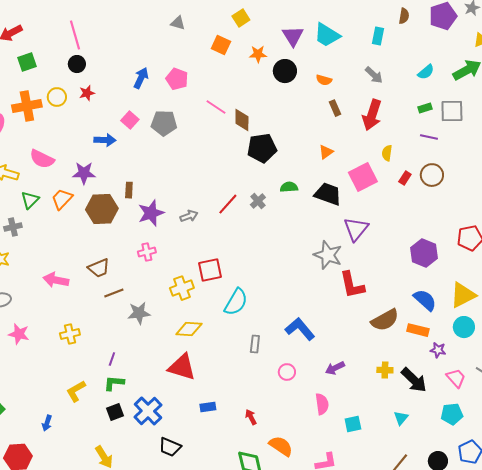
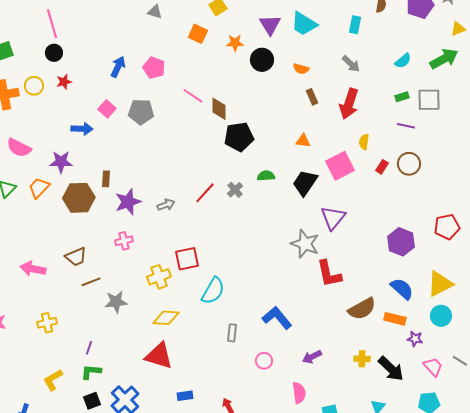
orange triangle: (326, 152) -> (303, 141), turned 42
black trapezoid: (328, 194) -> (305, 183), turned -76

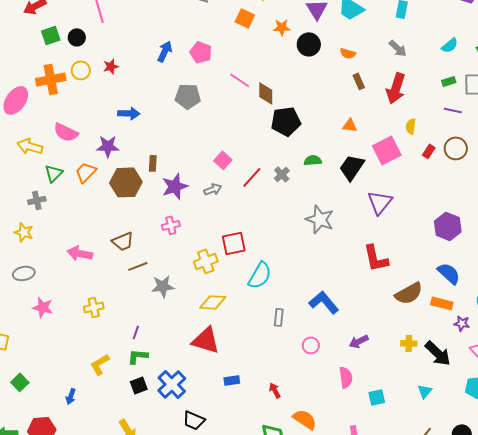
black circle: (54, 53) -> (77, 37), moved
pink square: (107, 109) -> (223, 160), moved
gray star: (305, 244) -> (320, 219), moved

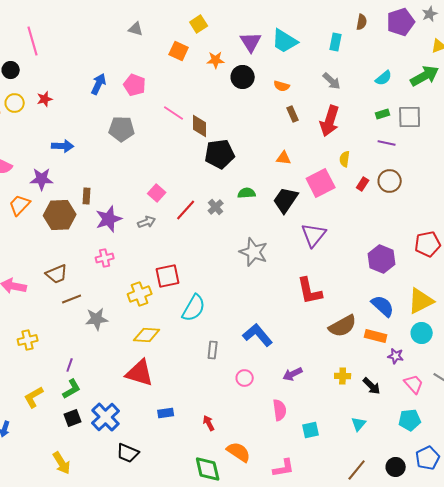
black arrow: (438, 353) -> (372, 386), size x0.7
green L-shape: (138, 356) -> (72, 389), turned 145

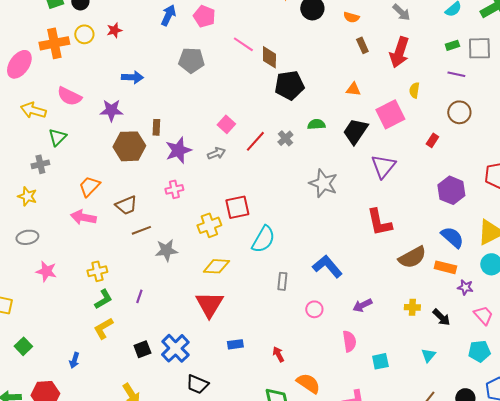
red rectangle: (363, 184) -> (432, 140), moved
orange trapezoid: (20, 205) -> (89, 186), moved
red triangle: (140, 373) -> (209, 304), turned 44
green L-shape: (72, 389) -> (103, 299), moved

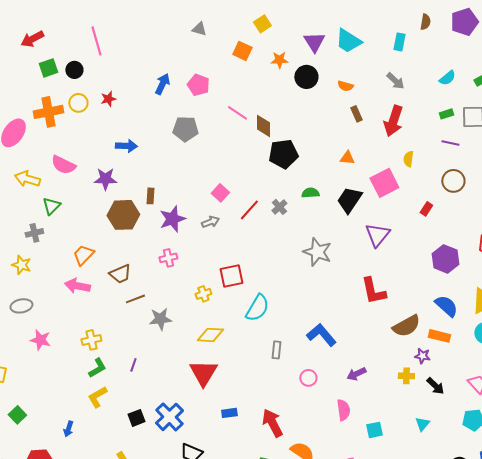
yellow cross: (209, 225) -> (203, 294), size x0.7
purple star: (465, 287) -> (422, 356), moved
red arrow: (278, 354) -> (272, 423), size x1.8

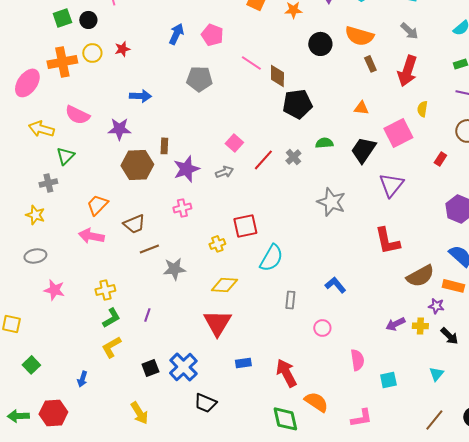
black circle: (306, 77) -> (320, 44), moved
orange semicircle: (345, 86) -> (359, 36), size x1.8
blue L-shape: (321, 335) -> (335, 285), size x0.7
purple arrow: (356, 374) -> (395, 324), moved

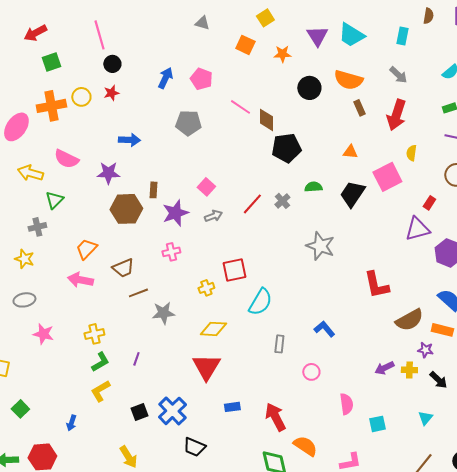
black circle: (88, 20) -> (112, 64), moved
pink square: (234, 143) -> (206, 187), moved
purple triangle: (391, 185) -> (417, 229), moved, turned 36

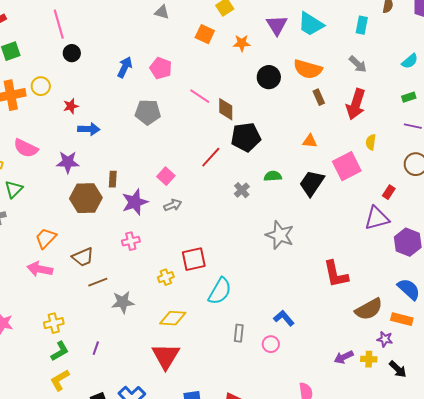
red star: (111, 93) -> (71, 106), moved
red line: (252, 204) -> (211, 157), moved
pink circle: (311, 372) -> (271, 344), moved

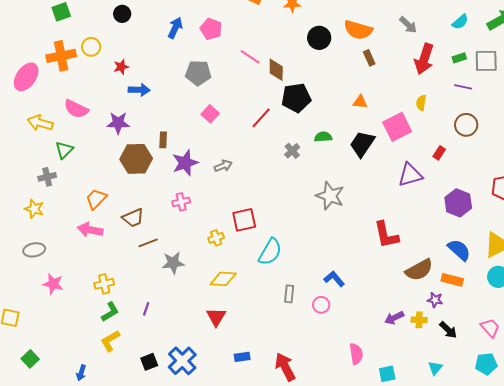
red arrow: (356, 104) -> (424, 59), moved
pink square: (166, 176) -> (210, 114), moved
purple triangle: (377, 218) -> (410, 175), moved
red triangle: (166, 356) -> (216, 317), size x0.7

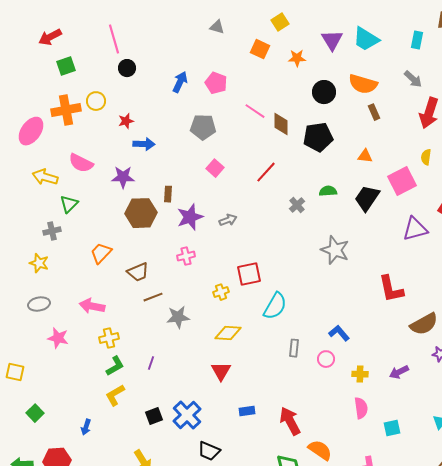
black pentagon: (296, 98) -> (318, 137), moved
pink arrow: (90, 230) -> (92, 306), moved
yellow cross: (419, 320) -> (360, 374), moved

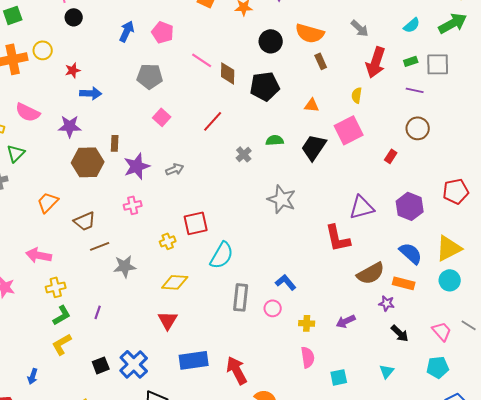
yellow semicircle: (426, 157) -> (357, 95), moved
purple triangle: (415, 229) -> (362, 207), moved
gray rectangle: (294, 348) -> (241, 297), size x1.5
blue rectangle: (247, 411) -> (194, 360), size x1.8

